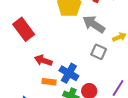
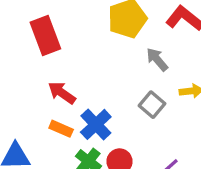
gray arrow: (94, 24) -> (157, 59), size x0.7

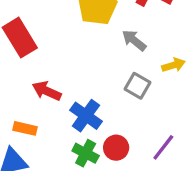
orange rectangle: (61, 129) -> (25, 128), moved

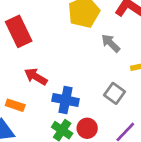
gray square: (138, 86) -> (114, 93), moved
blue cross: (86, 116) -> (66, 100), turned -30

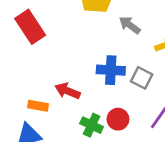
red arrow: (36, 77) -> (68, 91), moved
blue cross: (66, 100) -> (111, 70), moved

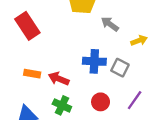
orange rectangle: (38, 106) -> (32, 74), moved
green cross: (92, 125) -> (62, 105), moved

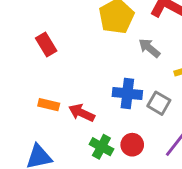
red rectangle: (27, 26) -> (46, 45), size x0.7
green cross: (62, 105) -> (101, 147), moved

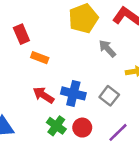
blue cross: (127, 94) -> (73, 93), moved
orange rectangle: (49, 105) -> (40, 58), moved

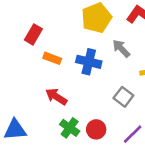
red rectangle: (21, 34) -> (33, 34), turned 54
blue cross: (73, 93) -> (89, 62), moved

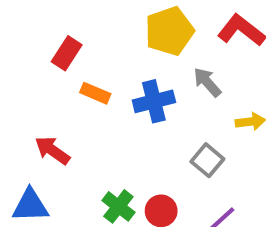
blue cross: (89, 62) -> (154, 101), turned -30
red arrow: (56, 97) -> (52, 150), moved

